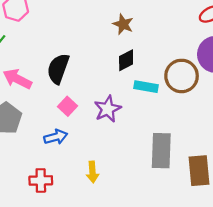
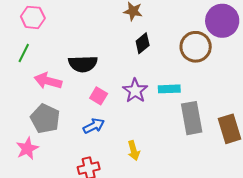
black semicircle: (58, 69) -> (83, 64), turned -100
cyan rectangle: (146, 87) -> (169, 89), moved

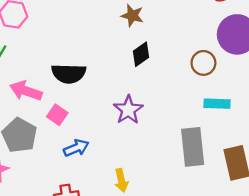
brown circle: (196, 47) -> (203, 63), size x0.7
cyan rectangle: (169, 89) -> (217, 104), moved
pink square: (99, 96) -> (57, 115), moved

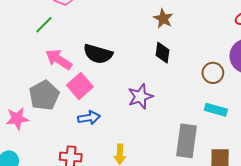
black diamond: (141, 54) -> (163, 53), turned -60
pink square: (57, 115) -> (80, 86), size x1.4

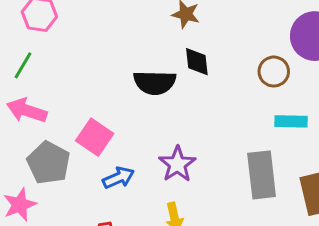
black semicircle: (98, 54) -> (155, 83), moved
pink arrow: (59, 59) -> (27, 110), moved
purple star: (140, 97) -> (177, 164), moved

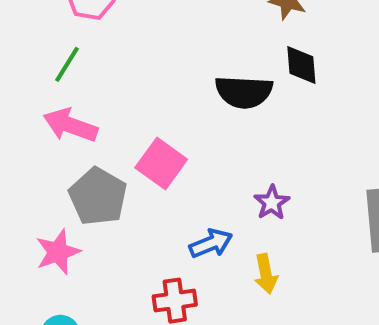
purple star: (177, 164) -> (272, 203), size x0.7
blue arrow: (118, 178) -> (211, 243), moved

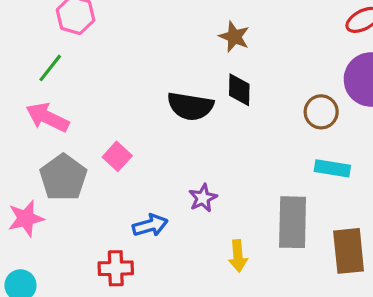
pink square: (161, 163) -> (117, 156), size x0.7
yellow arrow: (266, 274) -> (238, 256), moved

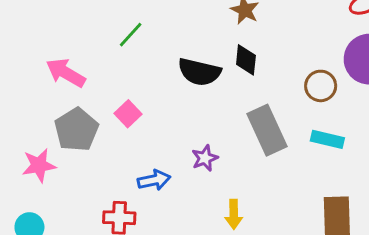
green line: (50, 68) -> (131, 35), moved
gray rectangle: (293, 222) -> (267, 130), moved, turned -30

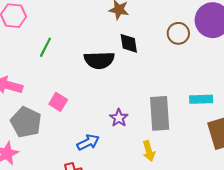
brown circle: (321, 86) -> (178, 33), moved
gray rectangle: (267, 130) -> (160, 113), moved, turned 36
cyan rectangle: (327, 139) -> (201, 99), moved

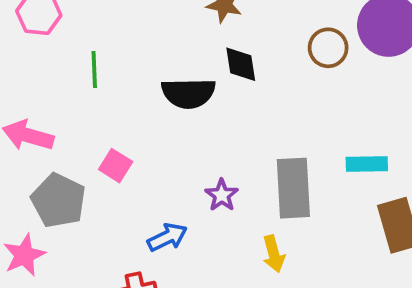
green line: (45, 47) -> (94, 69), turned -30

